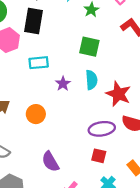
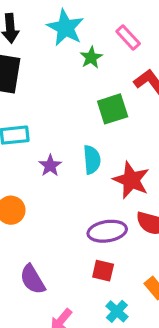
green square: (89, 47) -> (113, 109), moved, turned -30

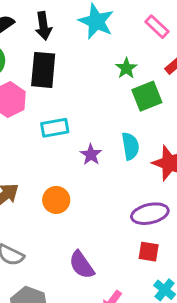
green star: (91, 57) -> (126, 68), moved

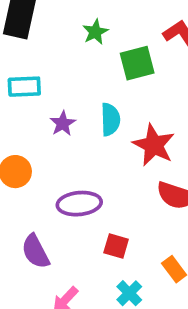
green star: (126, 68) -> (95, 32), moved
purple ellipse: (150, 214) -> (79, 204), moved

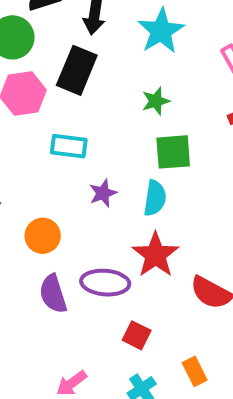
green square: (137, 63) -> (173, 152), moved
red star: (154, 145) -> (155, 255), moved
purple semicircle: (35, 251) -> (53, 294), moved

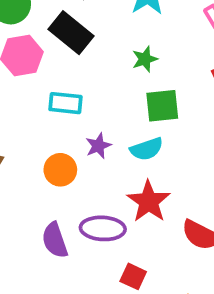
black rectangle: (77, 70) -> (71, 33), turned -72
cyan semicircle: (155, 198) -> (147, 149), turned 64
orange circle: (43, 236) -> (60, 170), moved

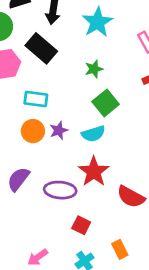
green square: (162, 106) -> (106, 103), turned -35
orange circle: (60, 170) -> (33, 131), moved
purple semicircle: (55, 240) -> (18, 179), moved, turned 55

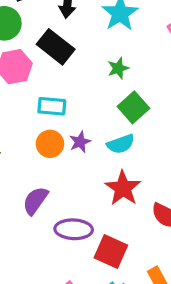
purple ellipse: (60, 190) -> (74, 229), moved
red square: (81, 225) -> (111, 252), size x1.5

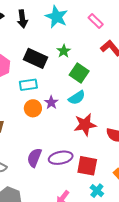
black rectangle: (56, 47) -> (35, 58), moved
red star: (123, 188) -> (85, 125), turned -30
purple semicircle: (35, 201) -> (34, 158), moved

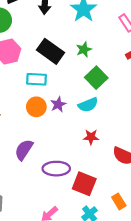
red star: (85, 125) -> (91, 137), size x0.6
purple semicircle: (34, 158) -> (24, 150), moved

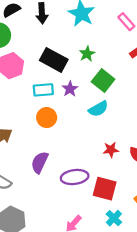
purple star: (58, 104) -> (70, 89), moved
red star: (91, 137) -> (111, 150), moved

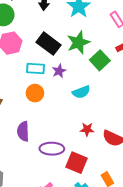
green star: (87, 54) -> (78, 42), size x1.6
green square: (103, 81) -> (100, 60), moved
purple semicircle: (40, 162) -> (23, 131), turned -36

